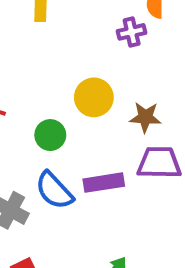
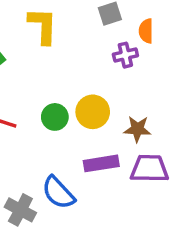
green circle: (50, 135) -> (55, 117), moved
purple rectangle: (104, 183) -> (101, 163), moved

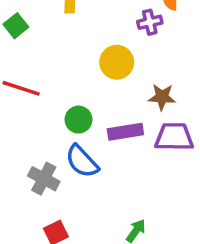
yellow circle: (93, 112) -> (117, 62), moved
green circle: (55, 117) -> (78, 120), moved

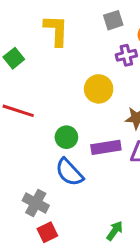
gray cross: (44, 179) -> (36, 203), moved

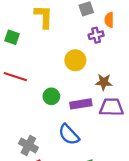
green square: (14, 58) -> (12, 37), turned -32
blue semicircle: (69, 172) -> (69, 135), moved

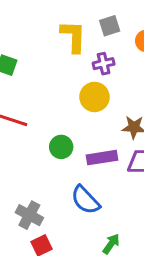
yellow L-shape: (44, 17) -> (73, 36), moved
purple cross: (96, 35) -> (104, 64), moved

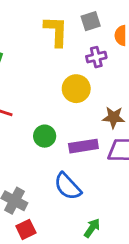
purple cross: (104, 64) -> (96, 57), moved

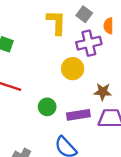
gray square: (91, 21) -> (84, 14), turned -35
purple cross: (96, 57) -> (89, 43), size x1.5

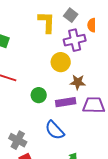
brown star: (103, 92) -> (78, 82), moved

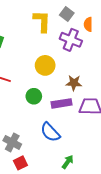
purple cross: (75, 40) -> (71, 40), turned 35
yellow circle: (61, 62) -> (45, 65), moved

